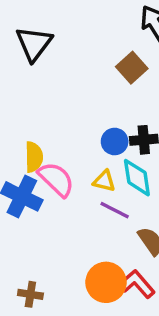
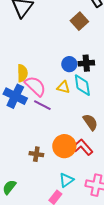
purple line: (115, 210) -> (42, 105), moved
brown cross: (30, 294) -> (36, 154), moved

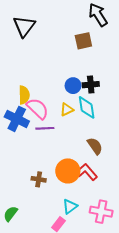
brown square: (79, 21) -> (83, 41), turned 30
yellow triangle: (63, 87) -> (67, 110), turned -40
purple line: (42, 105) -> (45, 128), turned -30

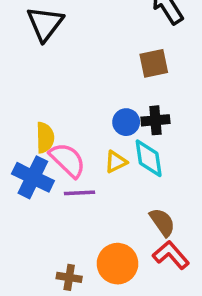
brown square: (83, 41) -> (154, 63), moved
red L-shape: (87, 172) -> (171, 255), moved

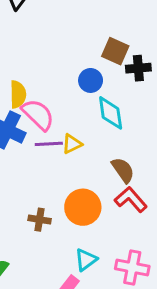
brown square: (154, 63) -> (115, 51), moved, turned 36
black cross: (155, 120) -> (138, 68), moved
yellow triangle: (116, 162) -> (72, 144), moved

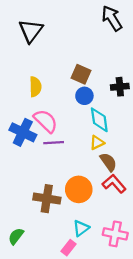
brown square: (115, 51) -> (81, 74), moved
yellow semicircle: (18, 94) -> (35, 87), moved
yellow triangle: (72, 144) -> (97, 143), moved
brown cross: (40, 220) -> (47, 199), size x1.6

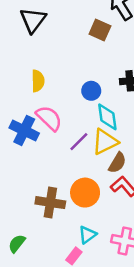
brown square: (81, 74) -> (100, 30), moved
purple line: (54, 143) -> (79, 142), moved, turned -42
yellow triangle: (97, 143) -> (105, 142), size x1.6
brown semicircle: (108, 162) -> (117, 163), turned 66

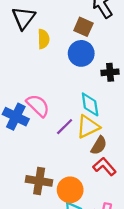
yellow semicircle: (38, 81) -> (43, 39), moved
blue circle: (91, 91) -> (81, 53), moved, size x1.5
orange circle: (85, 193) -> (70, 190), moved

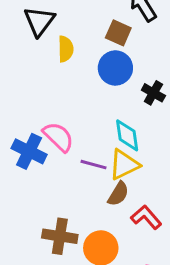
black cross: (110, 72) -> (153, 93), turned 35
purple line: (65, 127) -> (93, 165), turned 60
brown semicircle: (99, 145) -> (118, 194), moved

